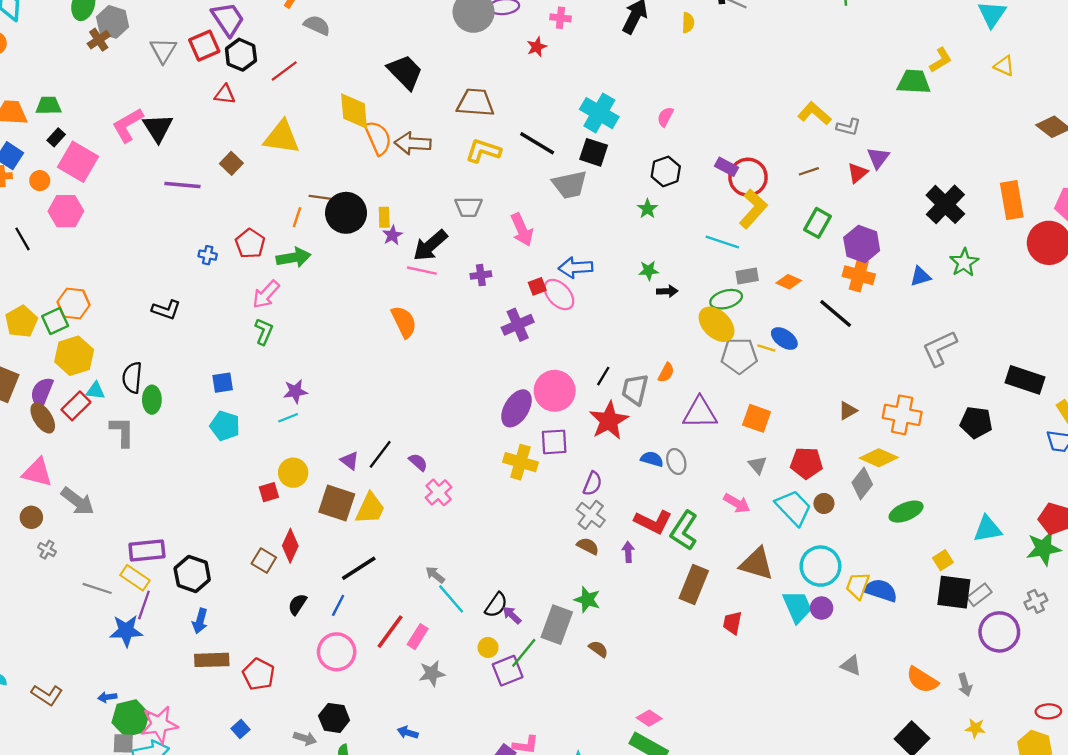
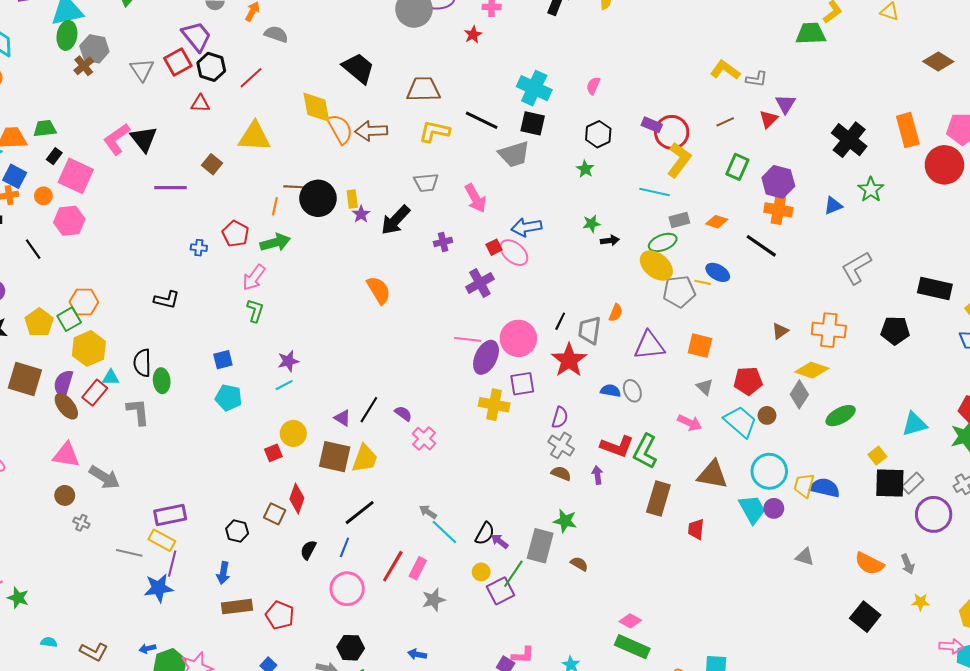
pink line: (422, 271) -> (468, 339), moved
black hexagon: (192, 574) -> (237, 531), moved, size x0.7

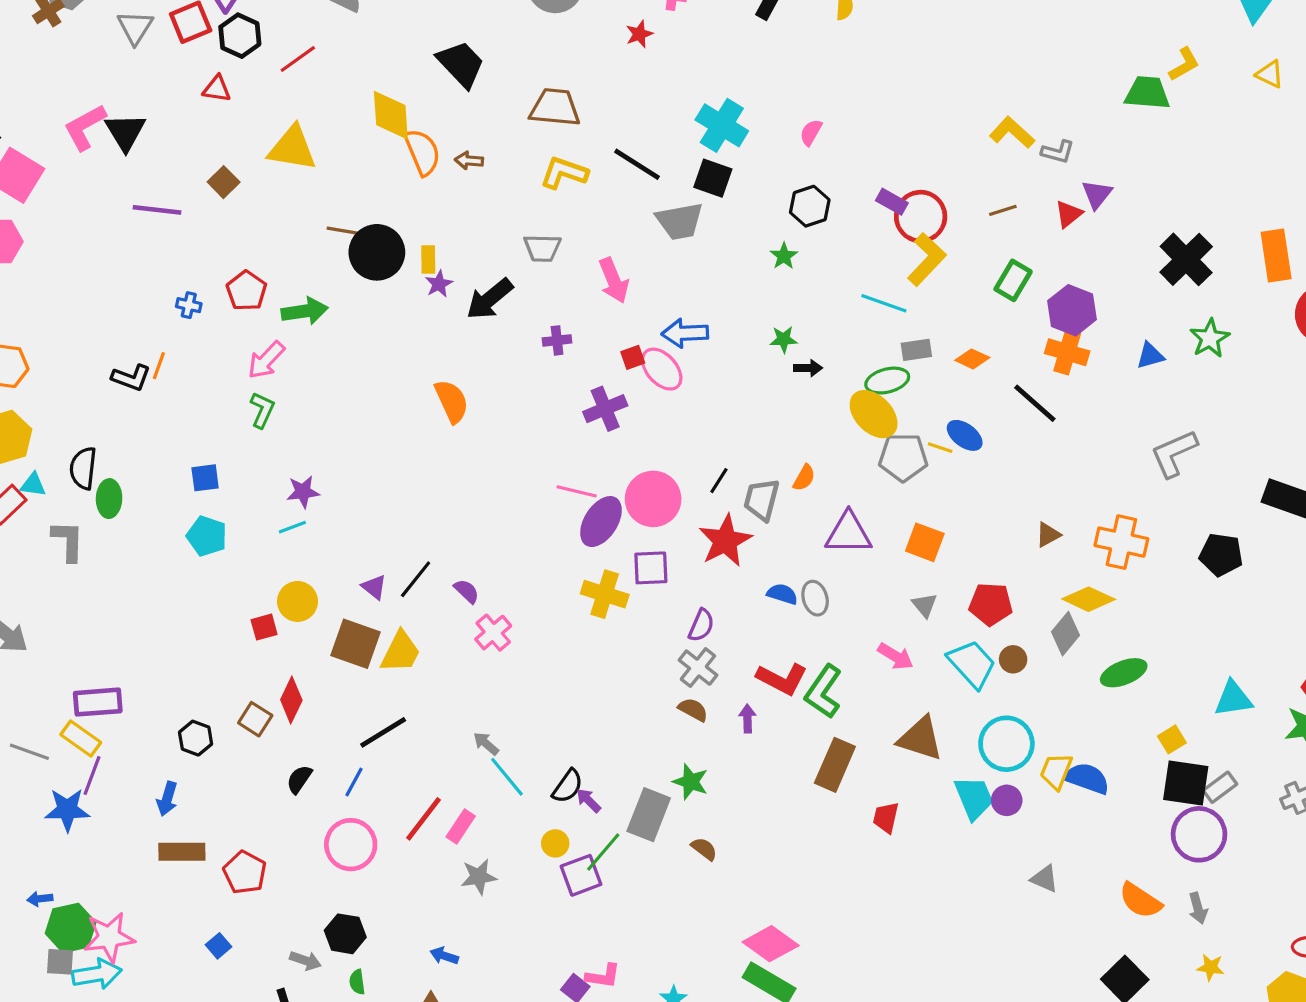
brown arrow: (371, 131) -> (469, 161), size x0.6
orange line: (275, 206) -> (159, 366), moved
purple circle: (934, 514) -> (1199, 834), moved
pink diamond: (630, 621) -> (771, 944), size x1.6

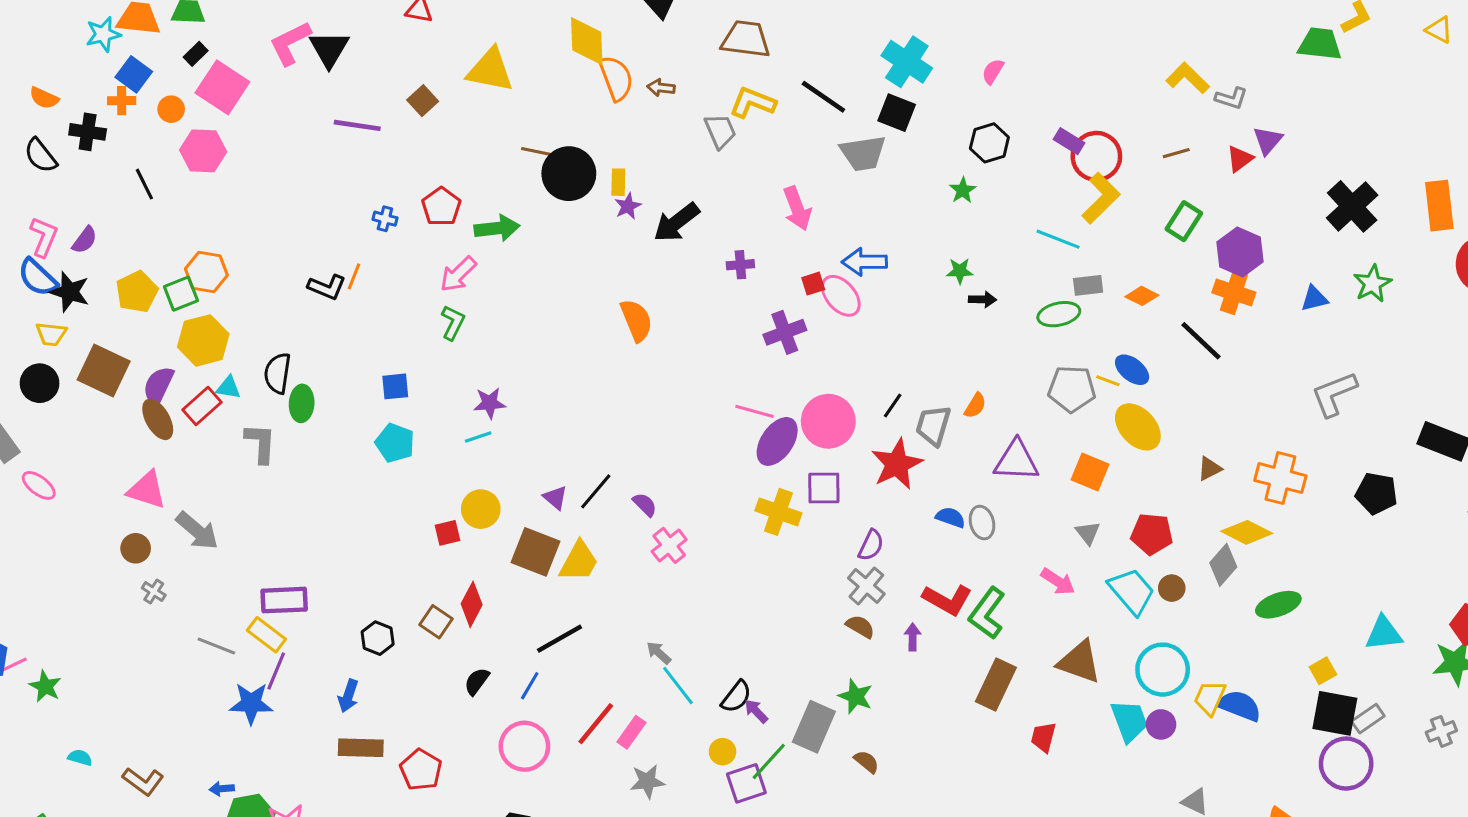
gray trapezoid: (542, 248) -> (720, 131), moved, turned -117
yellow ellipse: (874, 414) -> (1138, 427), moved

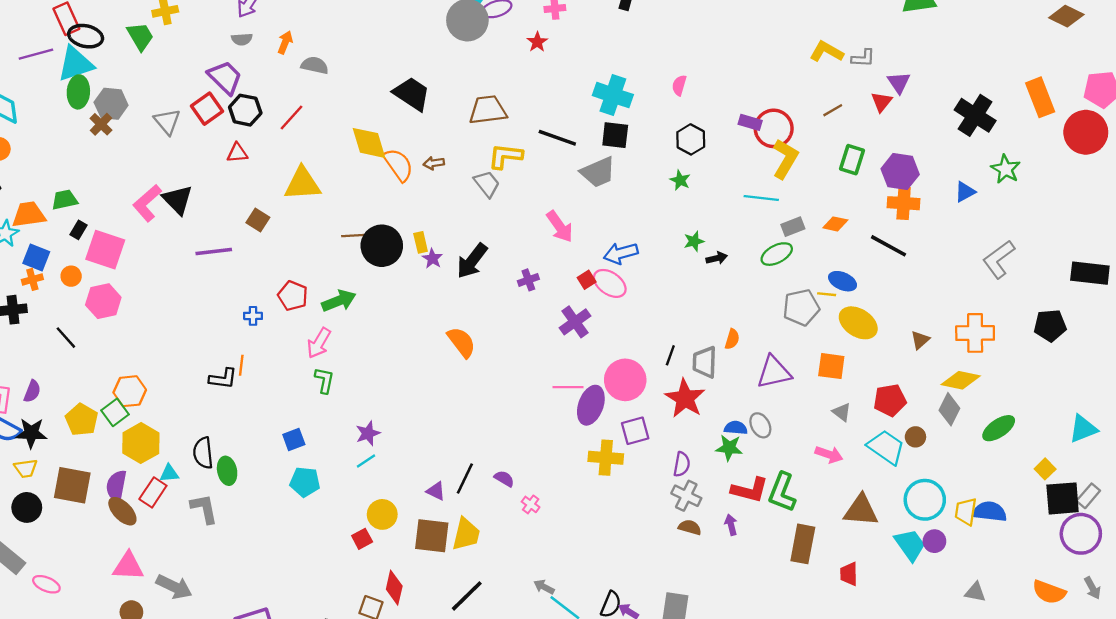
pink cross: (669, 545) -> (531, 504), size x0.7
green star: (856, 696) -> (729, 448), moved

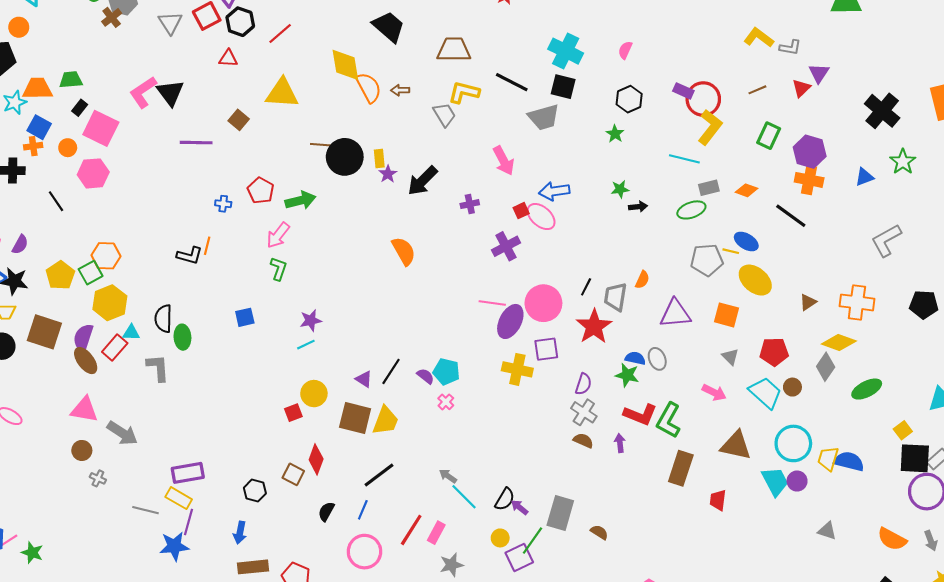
cyan pentagon: (305, 482) -> (446, 372), moved

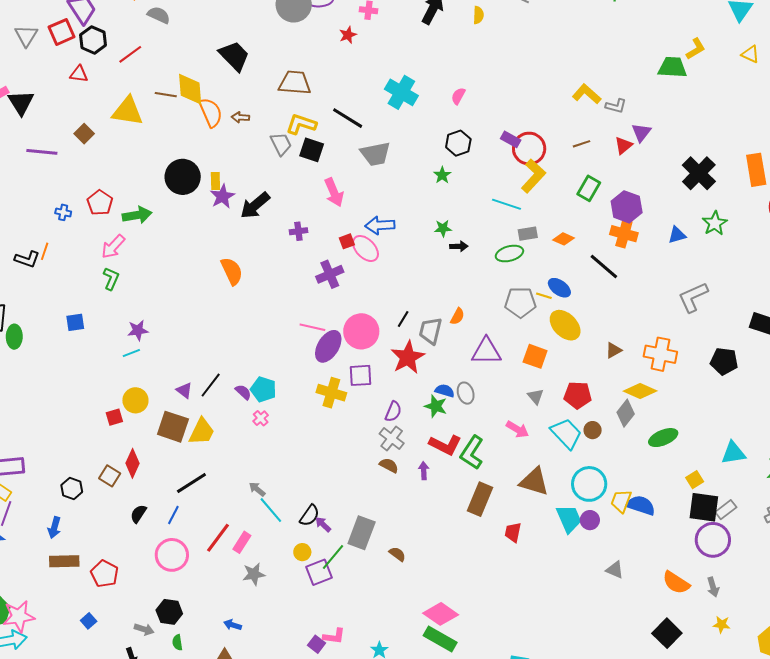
black square: (563, 87) -> (312, 150), moved
brown line: (322, 145) -> (166, 95), moved
purple star: (388, 174) -> (222, 196), size x1.4

